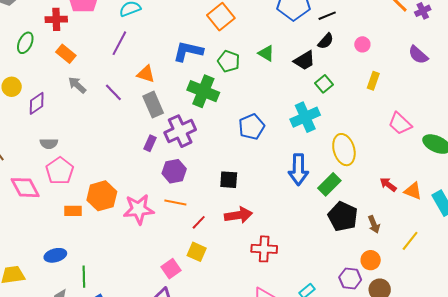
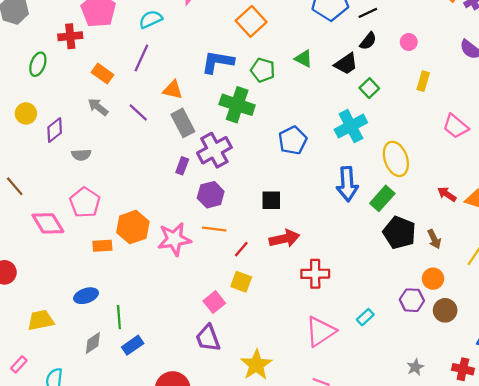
orange rectangle: (66, 54) -> (102, 74), moved
gray semicircle: (49, 144) -> (81, 155), moved

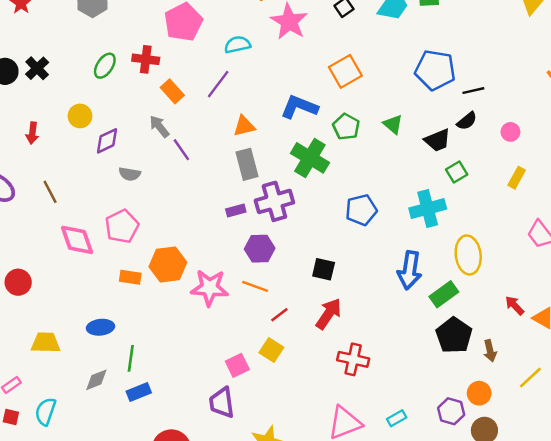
red cross: (70, 36) -> (146, 59), moved
orange triangle: (173, 90) -> (244, 126), turned -40
purple line: (138, 112) -> (181, 150), moved
purple rectangle: (182, 166) -> (236, 210), turned 42
red arrow: (284, 238) -> (329, 314), turned -56

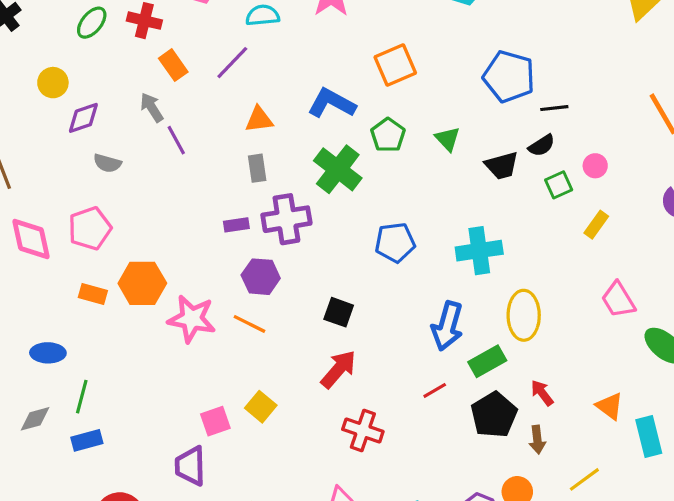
gray rectangle: (247, 164) -> (257, 168), size x0.7
green square: (457, 172) -> (559, 185), moved
red arrow: (515, 305) -> (542, 393), moved
red line: (279, 315) -> (435, 390), moved

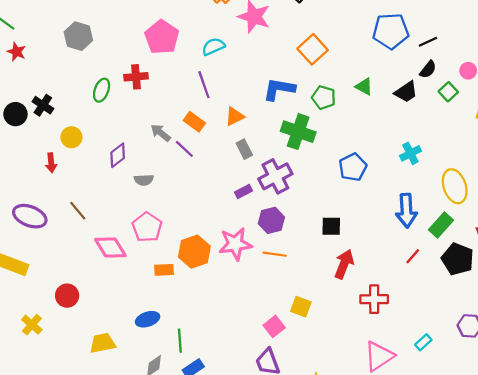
purple line: (232, 63) -> (204, 85), turned -44
orange rectangle: (173, 65) -> (194, 122), moved
yellow circle: (53, 83) -> (71, 137), moved
cyan cross: (479, 251) -> (410, 153), size x0.7
pink star: (192, 319) -> (235, 244), moved

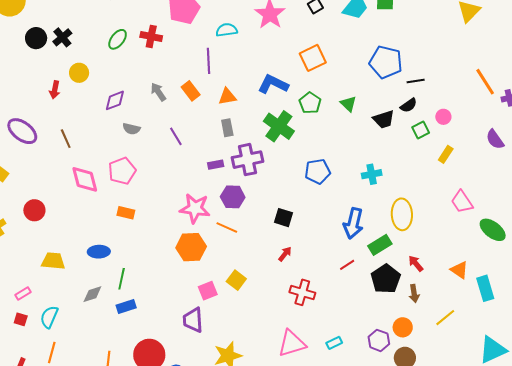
purple line: (184, 149) -> (176, 136), moved
orange hexagon: (194, 252) -> (191, 247), moved
red arrow: (344, 264) -> (285, 254), size x0.6

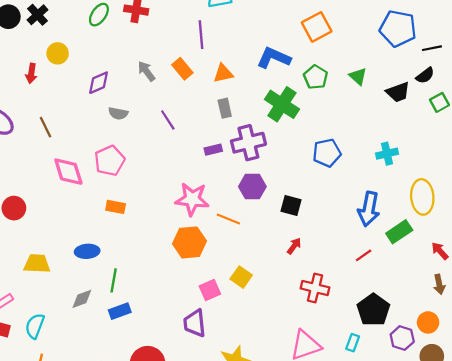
purple hexagon: (233, 197) -> (252, 187), moved
black pentagon: (386, 279) -> (373, 310), moved
cyan rectangle: (334, 343) -> (353, 343), turned -42

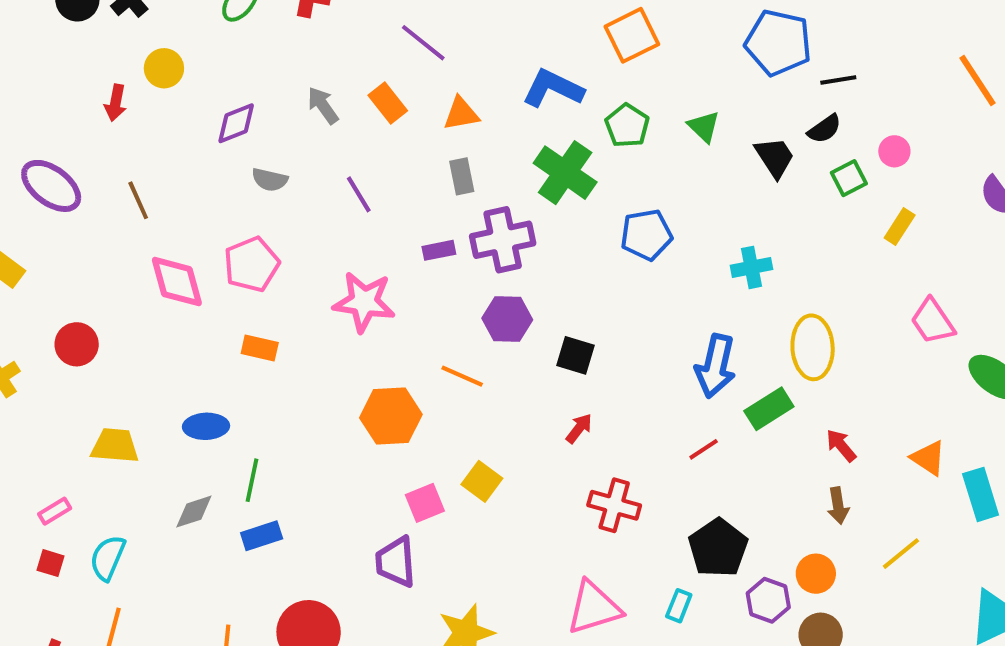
purple line: (201, 35) -> (423, 43), turned -48
black trapezoid: (398, 92) -> (775, 157), turned -105
blue pentagon: (327, 153) -> (646, 235), moved
pink star: (192, 199) -> (364, 302), moved

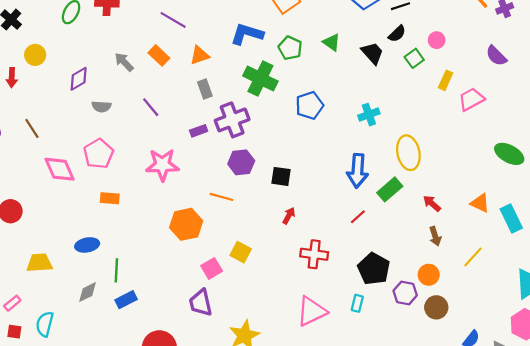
pink trapezoid: (933, 321) -> (471, 99), moved, turned 104

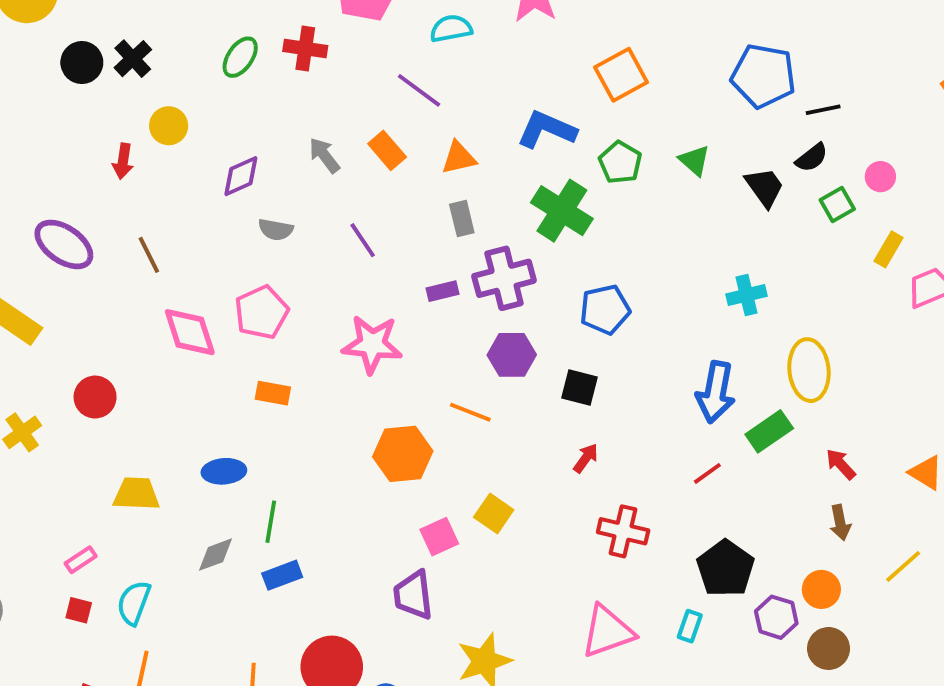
blue pentagon: (309, 105) -> (605, 309), moved

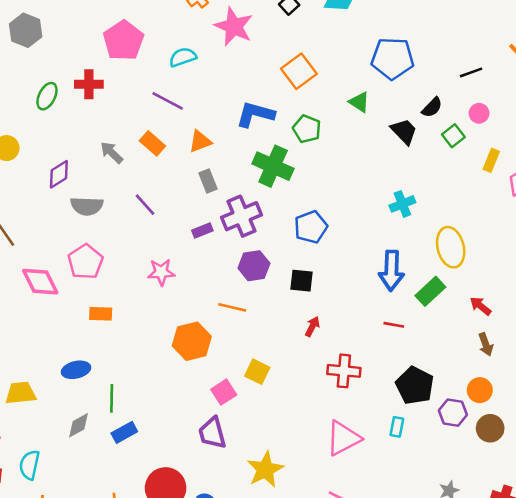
black line: (823, 110) -> (471, 72), moved
green triangle: (694, 160) -> (359, 102), moved
gray semicircle: (276, 230) -> (87, 206), size x1.4
pink star: (372, 344) -> (161, 272), size x0.7
red line: (707, 473) -> (394, 325), turned 54

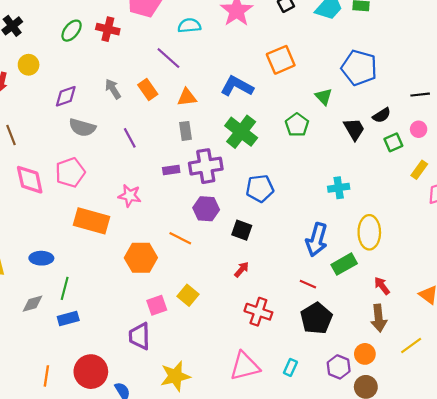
green pentagon: (307, 129) -> (297, 125), moved
orange rectangle: (101, 314) -> (91, 221), moved, size x1.8
brown arrow: (486, 344) -> (379, 318), size x1.4
black pentagon: (415, 386) -> (316, 318), moved

